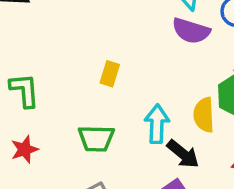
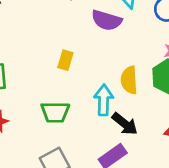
purple semicircle: (191, 31) -> (107, 20), moved
yellow semicircle: (204, 115) -> (129, 80), moved

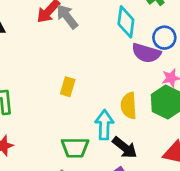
purple semicircle: (107, 20) -> (146, 53), moved
green trapezoid: (55, 112) -> (75, 148), moved

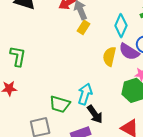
yellow rectangle: (68, 87) -> (83, 27), moved
yellow semicircle: (129, 106) -> (109, 56), moved

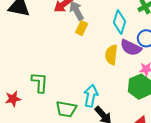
green L-shape: (18, 56) -> (40, 82), moved

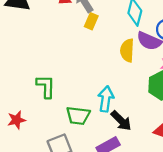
red star: (13, 99) -> (17, 120), moved

